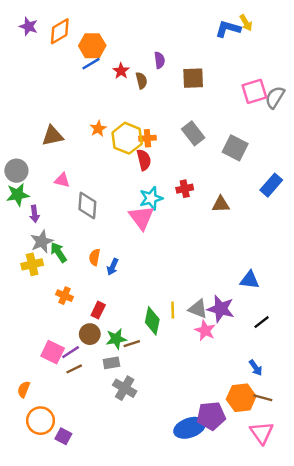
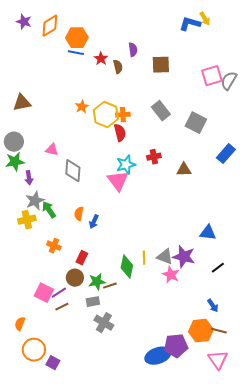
blue line: (91, 64) -> (76, 53), turned 42
brown triangle: (53, 136) -> (22, 103), moved

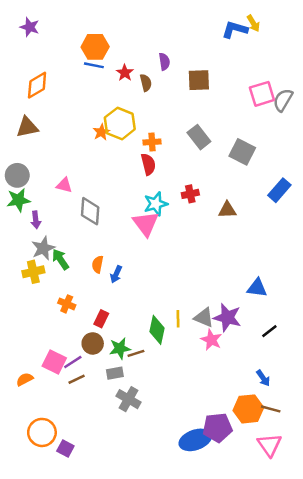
orange diamond: (50, 26) -> (37, 85), moved
yellow hexagon: (106, 115) -> (120, 123), moved
orange semicircle: (20, 324) -> (25, 379), moved, turned 40

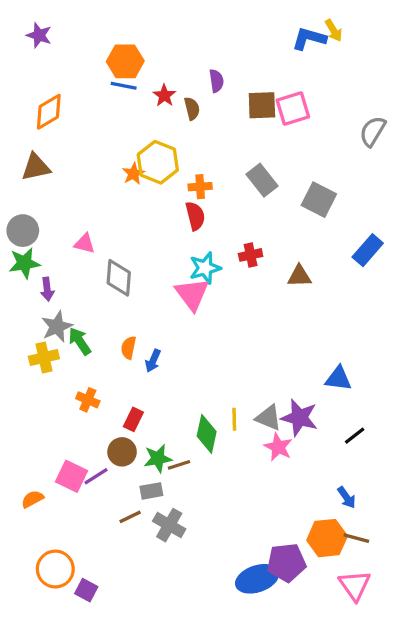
pink square: (262, 94) -> (293, 109), moved
brown line: (77, 379) -> (130, 517), moved

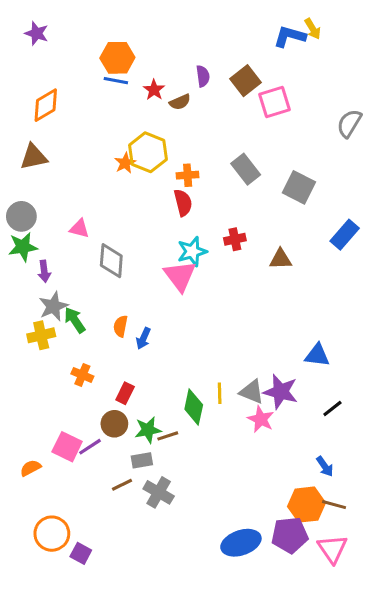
brown square: (262, 105) -> (246, 81), moved, turned -36
brown semicircle: (192, 109) -> (180, 102), turned 80
purple pentagon: (286, 563) -> (290, 535), moved

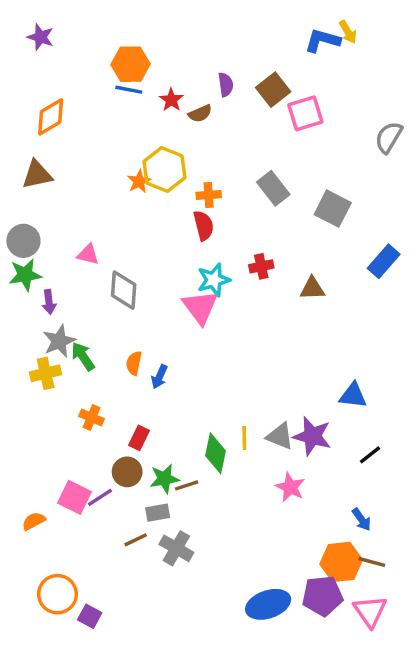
pink star: (261, 419) -> (290, 487), moved

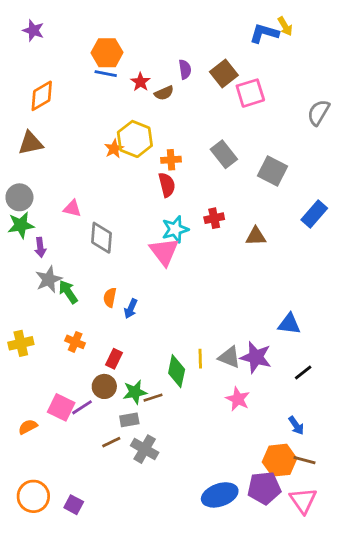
yellow cross: (46, 373) -> (21, 343), moved
orange circle: (57, 594) -> (33, 496), moved

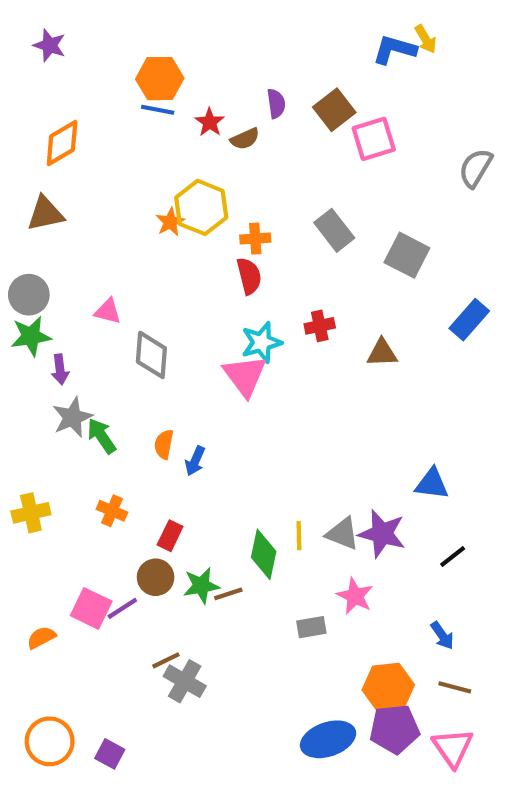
gray rectangle: (129, 420) -> (311, 627), moved
gray cross: (145, 449) -> (185, 681), moved
orange hexagon: (280, 460) -> (388, 687), moved

